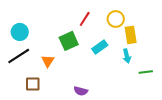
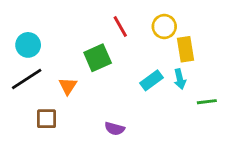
red line: (85, 19) -> (120, 27), turned -63
cyan rectangle: (100, 47) -> (151, 80), moved

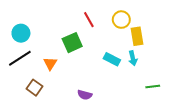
cyan rectangle: (151, 80) -> (112, 59), turned 63
green line: (207, 102) -> (153, 86), moved
brown square: (47, 119) -> (35, 88), turned 35

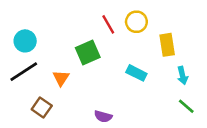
yellow circle: (121, 20) -> (136, 22), moved
cyan arrow: (133, 58) -> (182, 75), moved
green line: (153, 86) -> (186, 106), turned 48

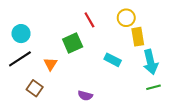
yellow circle: (136, 22) -> (126, 18), moved
cyan arrow: (182, 75) -> (150, 62), size x1.6
green line: (186, 106) -> (154, 87), turned -56

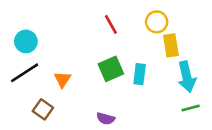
green square: (73, 43) -> (111, 69), moved
cyan rectangle: (113, 60) -> (140, 74), turned 70

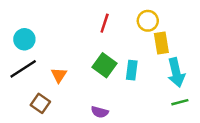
red line: (111, 24) -> (105, 23), turned 48
green square: (111, 69) -> (105, 65), turned -30

